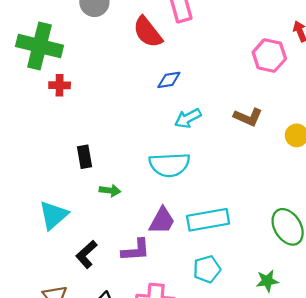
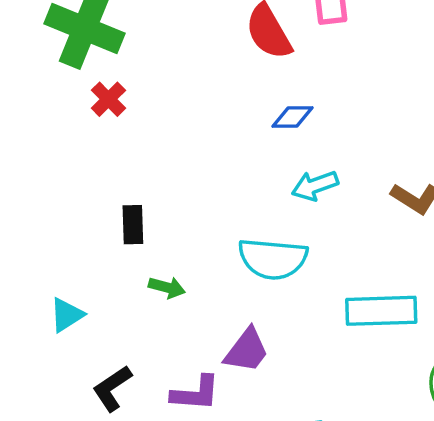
red cross: (60, 85) -> (108, 99), turned 36
cyan triangle: (53, 215) -> (67, 315), size x0.7
cyan rectangle: (208, 220) -> (381, 311), moved

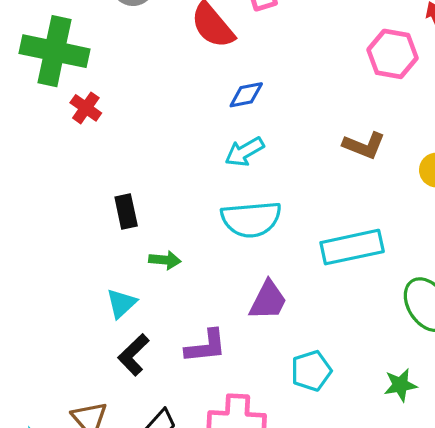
cyan arrow: (315, 186) -> (244, 152), moved
cyan triangle: (67, 315) -> (121, 303), moved
purple trapezoid: (247, 350) -> (268, 300), moved

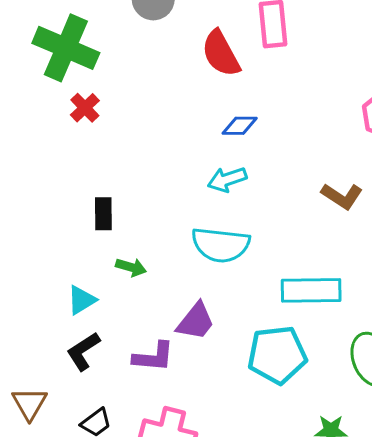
purple trapezoid: (268, 300) -> (196, 321), moved
cyan pentagon: (311, 371) -> (277, 355), moved, size x1.5

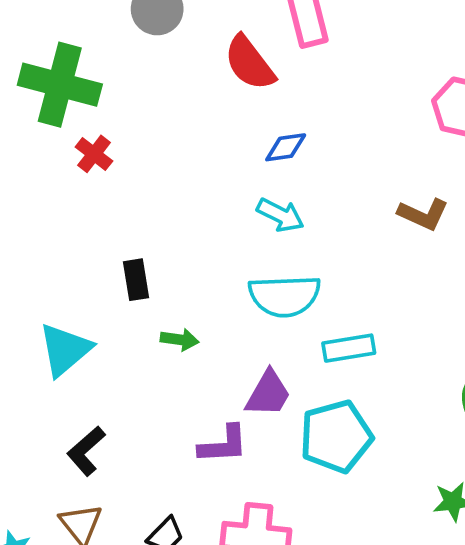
cyan arrow: (227, 179) -> (280, 215), turned -126
cyan rectangle: (311, 290) -> (349, 348), moved, size x0.7
cyan triangle: (82, 300) -> (65, 350), moved, size x1.5
black L-shape: (83, 351) -> (86, 451), moved
cyan pentagon: (277, 355) -> (336, 437), moved

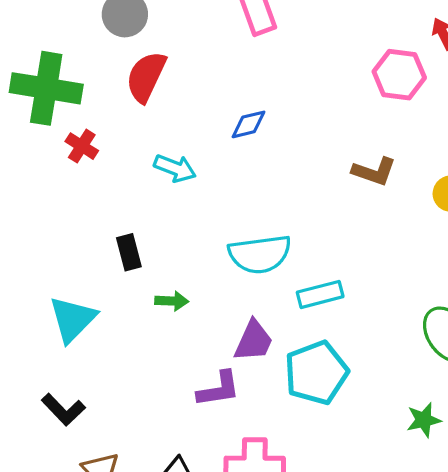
red semicircle: (250, 63) -> (146, 77), moved, turned 68
cyan arrow: (280, 215) -> (175, 168), moved
black L-shape: (86, 451) -> (63, 410), moved, turned -87

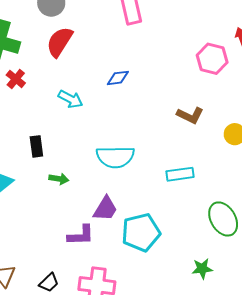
cyan rectangle: (320, 294) -> (180, 174), moved

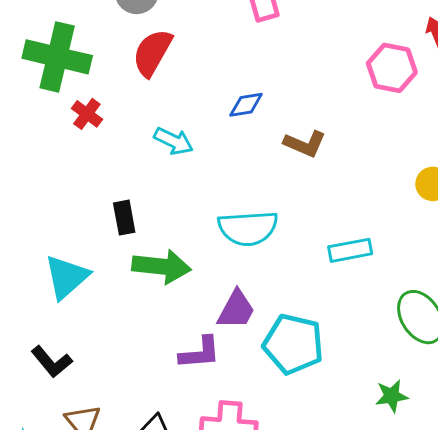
brown L-shape: (190, 115) -> (305, 144), moved
green arrow: (59, 179) -> (161, 266), size x1.8
cyan pentagon: (141, 232) -> (293, 344), turned 30

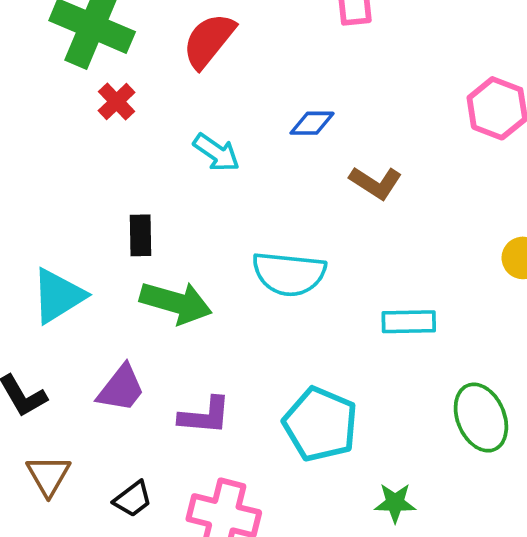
purple trapezoid: (236, 310) -> (121, 388), moved
green star: (392, 396) -> (395, 503), moved

